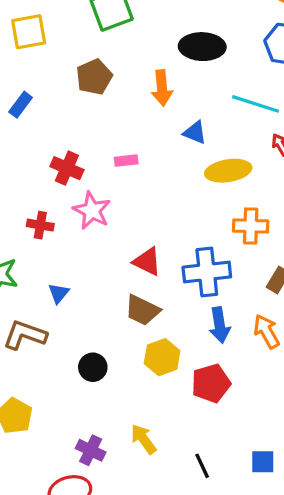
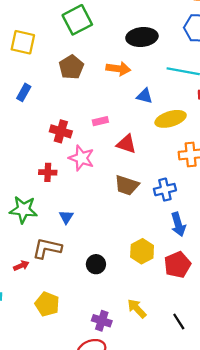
yellow square: (29, 32) -> (23, 42), turned 30
orange arrow: (162, 88) -> (118, 69), turned -70
red triangle: (147, 262) -> (126, 144), moved
blue cross: (207, 272) -> (165, 190), size x0.7
brown trapezoid: (142, 310) -> (127, 185), moved

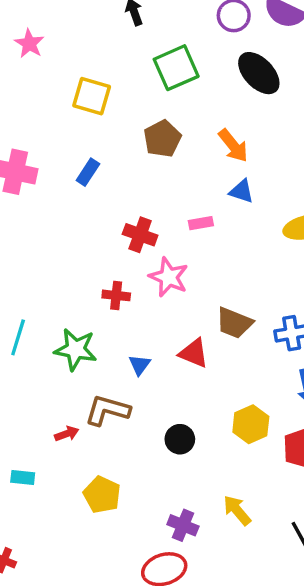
black ellipse: (142, 37) -> (259, 73), moved, turned 48
orange arrow: (118, 69) -> (233, 146), turned 40
blue triangle: (145, 96) -> (242, 191), moved
red triangle: (126, 144) -> (194, 353), moved

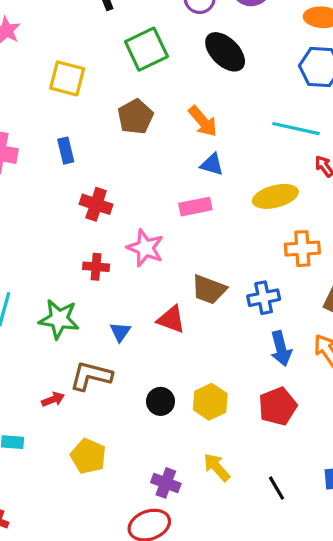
blue rectangle: (88, 172) -> (66, 151), turned -45
pink rectangle: (201, 223) -> (195, 207), moved, size x1.4
red cross: (140, 235) -> (96, 204), moved
yellow hexagon: (251, 424) -> (210, 402), moved

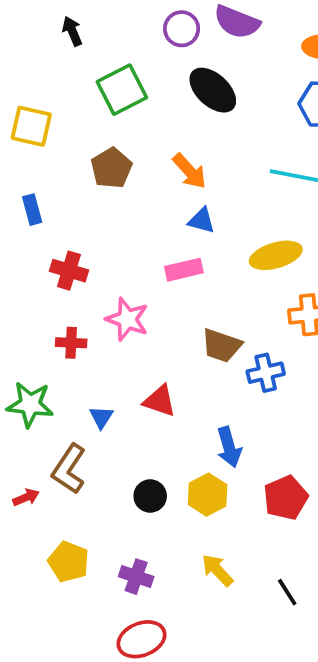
brown trapezoid: (209, 290) -> (221, 346), moved
blue arrow: (281, 349) -> (229, 447), moved
brown L-shape: (91, 376) -> (69, 469), turned -69
purple cross: (166, 483) -> (136, 577), moved

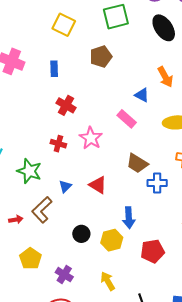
orange arrow: (189, 171) -> (165, 77), moved
pink rectangle: (184, 270) -> (127, 119), turned 42

